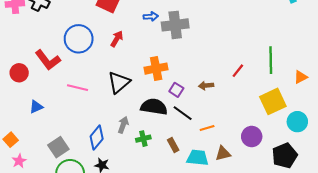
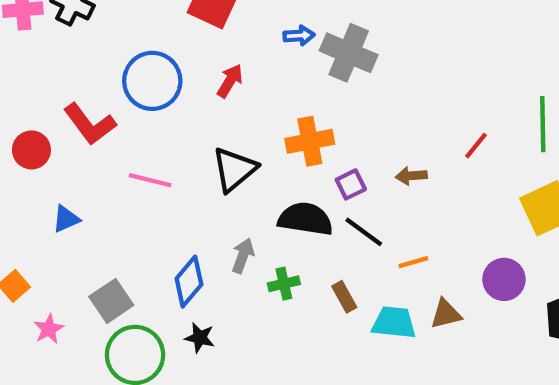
gray cross: (175, 25) -> (349, 53), turned 30
purple square: (176, 90) -> (351, 184), turned 32
pink star: (19, 161) -> (49, 329), moved

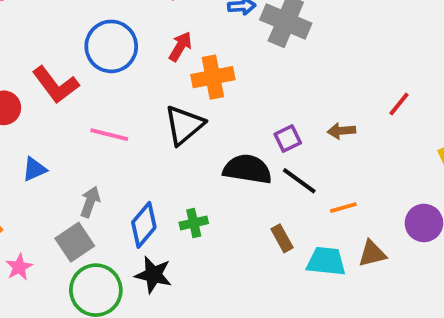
orange cross: (310, 141) -> (213, 77), moved
gray arrow: (243, 256) -> (90, 202), moved
green cross: (284, 284) -> (194, 223), moved
black star: (200, 338) -> (153, 275), size x1.4

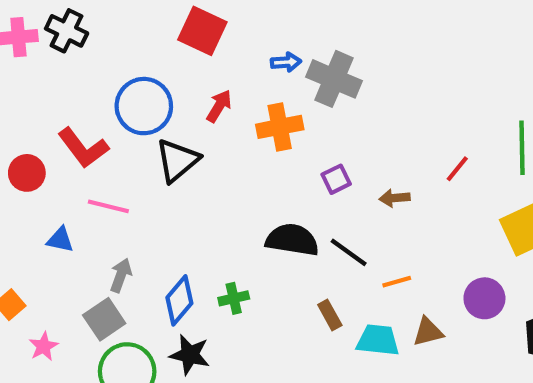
orange cross: (213, 77) -> (280, 127), moved
black triangle: (184, 125) -> (177, 160), moved
pink line: (109, 135) -> (108, 206), moved
purple square: (288, 139) -> (336, 179), moved
blue triangle: (34, 169) -> (60, 240), turned 36

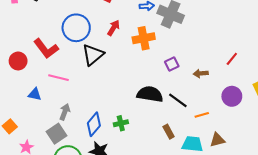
purple circle: (484, 298) -> (232, 96), moved

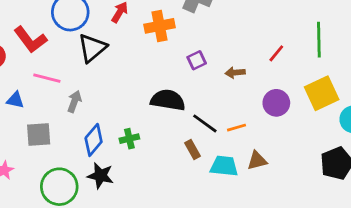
black line: (178, 100) -> (205, 123), moved
gray arrow: (65, 112) -> (74, 101), moved
gray square: (56, 134) -> (39, 134), moved, turned 30

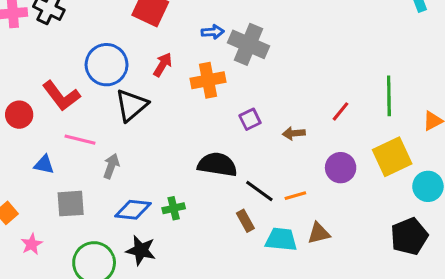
blue diamond: (94, 140) -> (133, 210), turned 56

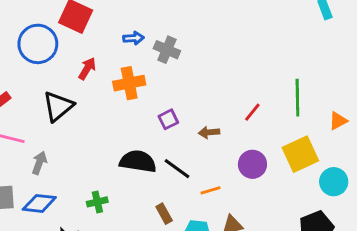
gray cross: (249, 44) -> (167, 50), size x0.7
blue circle: (107, 65) -> (38, 44), moved
black line: (259, 191) -> (177, 169), moved
blue diamond: (133, 210) -> (39, 203), moved

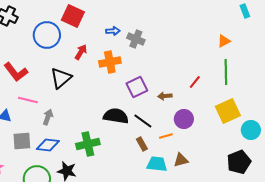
purple square: (168, 119) -> (137, 87), size x1.5
orange triangle: (338, 121) -> (224, 41), moved
purple circle: (252, 164) -> (184, 119), moved
green cross: (97, 202) -> (88, 144), size x1.6
brown rectangle: (164, 214) -> (142, 144), moved

